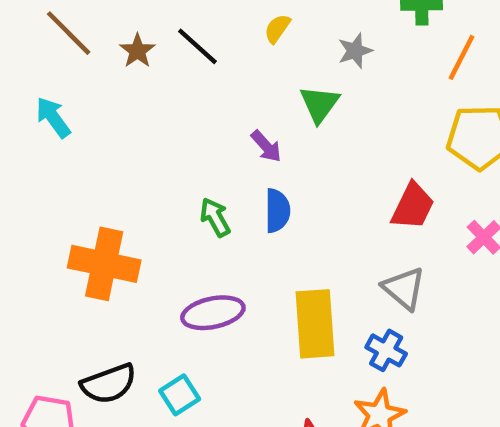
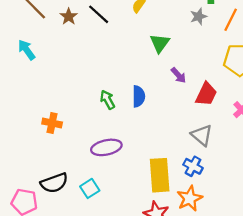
gray star: (355, 51) -> (198, 16), moved
purple arrow: (266, 146) -> (179, 75), moved
orange cross: (104, 264) -> (52, 123), size x0.6
yellow rectangle: (315, 324) -> (160, 175), moved

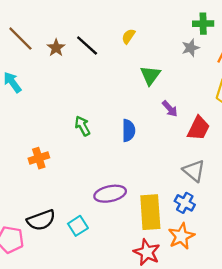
green arrow: (107, 100) -> (82, 126), moved
orange cross: (52, 123) -> (39, 158), turned -30
purple ellipse: (106, 147) -> (110, 194), moved

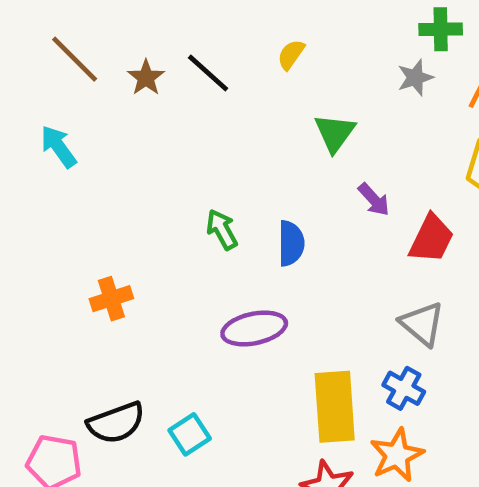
green arrow: (82, 126) -> (222, 230), moved
purple ellipse: (110, 194) -> (254, 328), moved

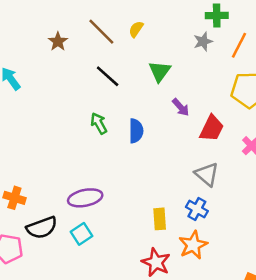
brown line: (75, 59) -> (101, 32), moved
black line: (208, 73) -> (108, 76), moved
orange cross: (111, 299) -> (14, 198), moved, turned 35
purple ellipse: (254, 328) -> (85, 198), moved
yellow rectangle: (335, 407) -> (160, 219), size x0.6

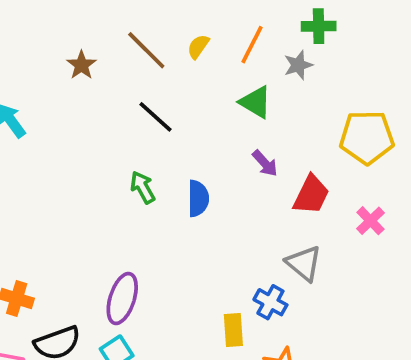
orange line: (239, 45) -> (252, 45), moved
green triangle: (160, 71) -> (256, 102), moved, turned -35
purple ellipse: (85, 198) -> (122, 298), turned -60
blue cross: (197, 209) -> (270, 302), moved

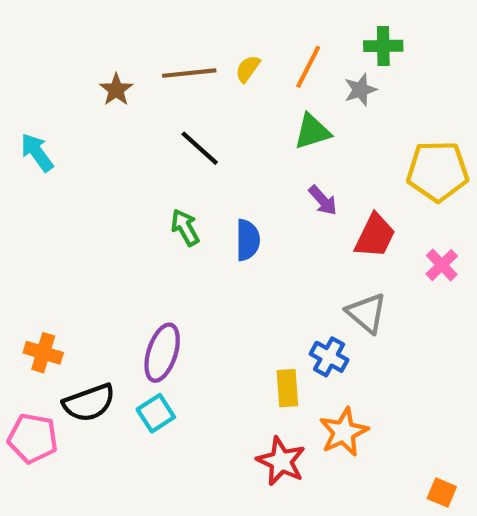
brown line: (146, 50) -> (189, 73), turned -51
green triangle: (256, 102) -> (312, 131), turned -48

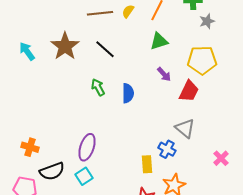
brown star: (116, 90) -> (65, 46), moved, size x1.8
gray star: (360, 90) -> (207, 21), moved
yellow pentagon: (438, 171) -> (202, 60), moved
pink cross: (442, 265) -> (221, 158), moved

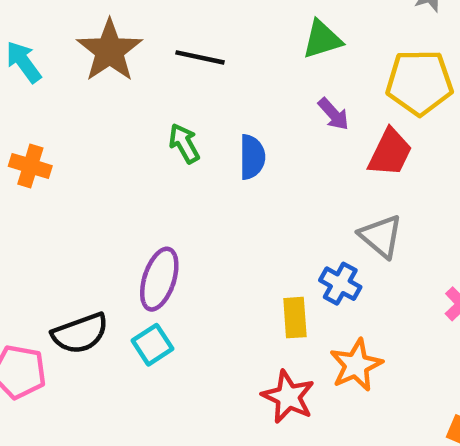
black line: (105, 49) -> (200, 57), turned -30
orange cross: (30, 147) -> (30, 166), moved

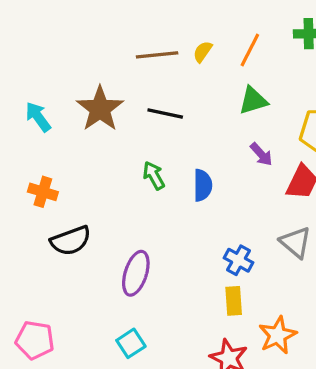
blue cross: (340, 284) -> (239, 260), moved
black semicircle: (80, 333) -> (71, 241), moved
cyan square: (152, 345) -> (131, 343), moved

